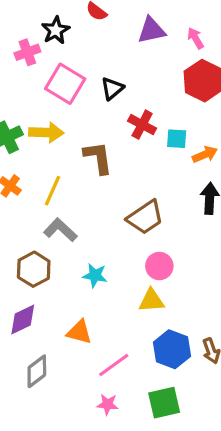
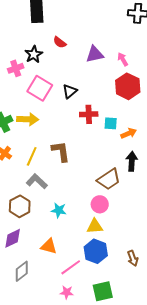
red cross: (142, 125) -> (89, 114), turned -30
brown L-shape: (98, 158) -> (61, 151), moved
brown trapezoid: (145, 217) -> (109, 179), moved
blue hexagon: (172, 349) -> (96, 251), moved

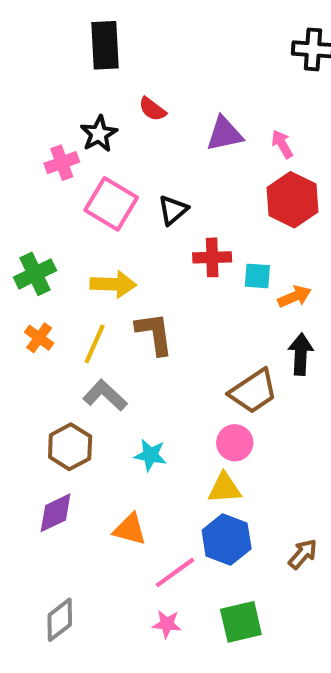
yellow arrow: (28, 119) -> (113, 284), moved
brown arrow: (133, 258) -> (303, 554), turned -119
gray diamond: (22, 271) -> (60, 620), moved

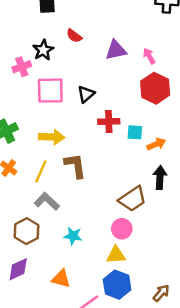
pink square: (111, 204) -> (50, 91), turned -32

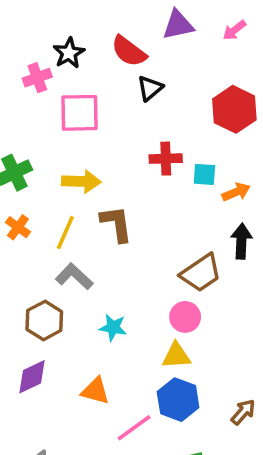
red semicircle: (74, 36) -> (129, 51), moved, size x1.5
purple triangle: (116, 50) -> (178, 25), moved
pink arrow: (149, 56) -> (234, 30), moved, turned -98
black triangle: (86, 94) -> (150, 88), moved

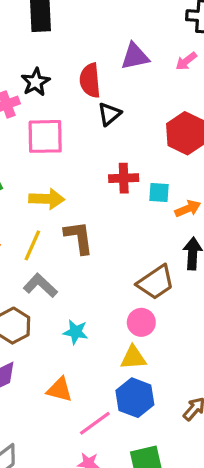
red semicircle: (129, 51) -> (90, 80), turned 48

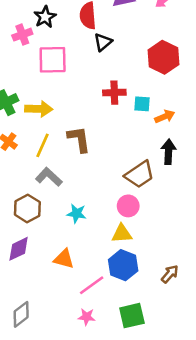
yellow arrow: (47, 199) -> (39, 109), moved

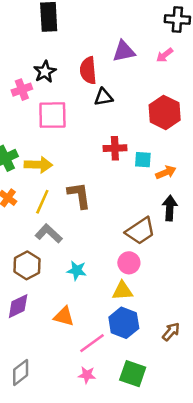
black triangle: (103, 42) -> (103, 97), turned 30
green square: (132, 316) -> (133, 374), turned 32

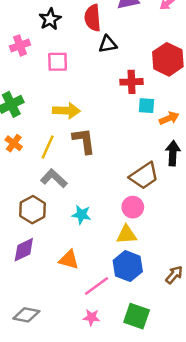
pink cross: (22, 90) -> (20, 45), moved
pink square: (52, 115) -> (58, 62), size x0.7
red cross: (115, 148) -> (132, 82), moved
yellow arrow: (38, 165) -> (66, 111), moved
gray diamond: (21, 372) -> (26, 315), turned 48

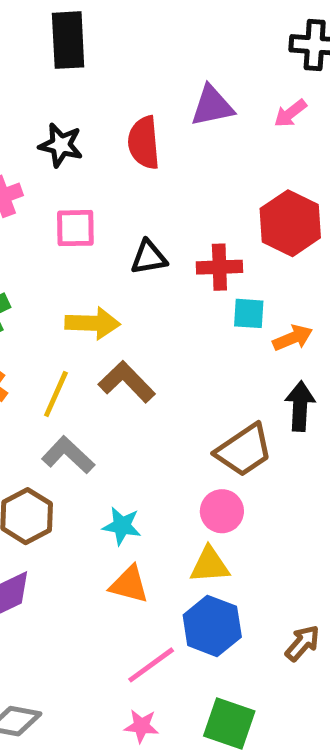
black star: (50, 19) -> (61, 145), turned -30
black triangle: (108, 44) -> (149, 257), moved
brown L-shape: (84, 141) -> (127, 382), turned -36
orange triangle: (69, 260) -> (129, 584), moved

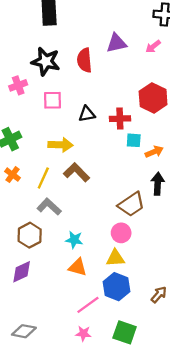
black star: (61, 145) -> (46, 61), size x1.4

